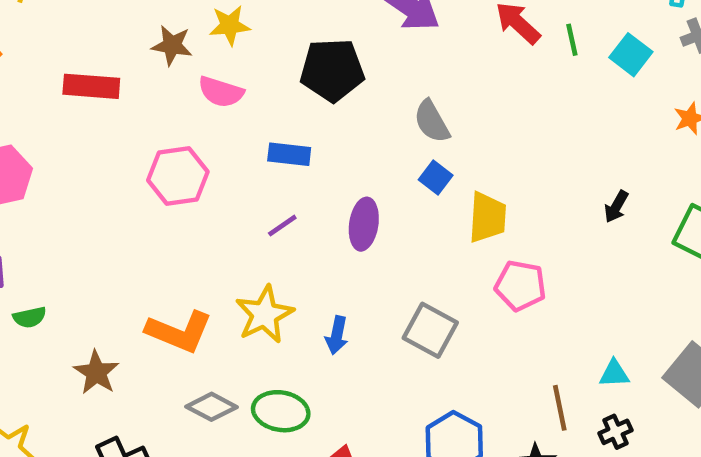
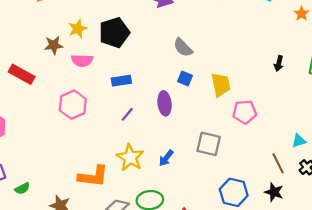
black pentagon: (332, 70) -> (114, 32), moved
red rectangle: (91, 86) -> (22, 74), turned 40
blue square: (436, 178) -> (185, 79), moved
blue arrow: (337, 335) -> (166, 158), turned 42

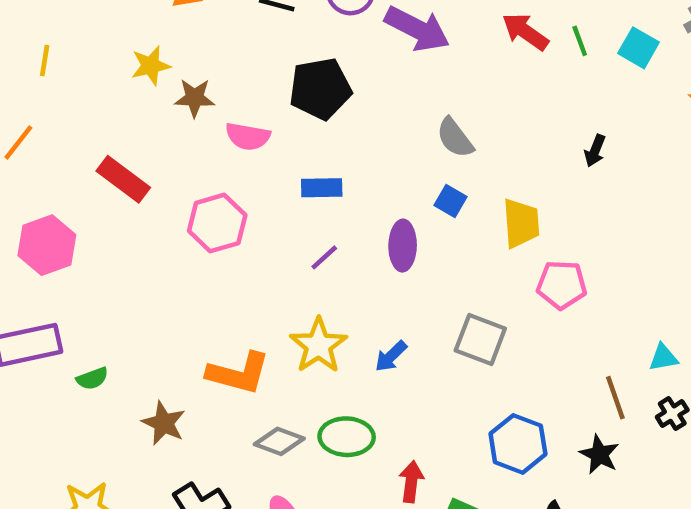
yellow star: (78, 29) -> (151, 66), moved
black arrow: (279, 63) -> (595, 151), moved
red rectangle: (22, 74) -> (123, 179), moved

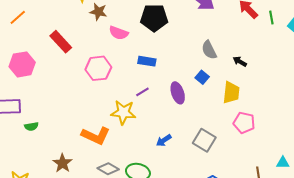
black arrow: (595, 151) -> (240, 61), moved, turned 88
purple ellipse: (403, 246) -> (178, 93), turned -30
yellow star: (318, 345) -> (123, 112), moved, turned 30
brown star: (164, 423) -> (62, 163), moved

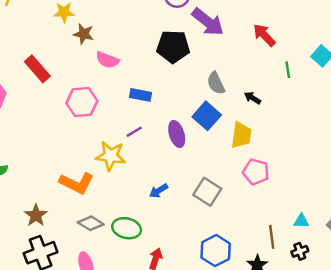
green line: (271, 17) -> (288, 70), moved
black pentagon: (154, 18) -> (173, 47), moved
blue square: (202, 77) -> (207, 116), size x1.6

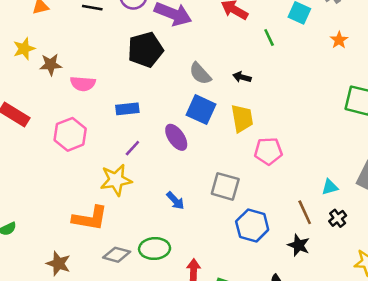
blue arrow: (159, 191) -> (175, 201), turned -84
blue hexagon: (216, 251) -> (252, 225), moved

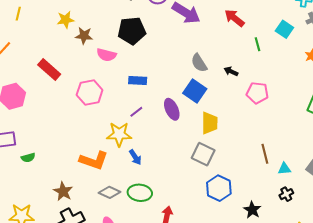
black pentagon: (145, 50) -> (132, 31), moved
yellow trapezoid: (242, 118) -> (210, 123), moved
pink pentagon: (268, 151) -> (257, 93), moved
blue arrow: (175, 201) -> (135, 157), moved
brown line: (305, 212) -> (265, 154), moved

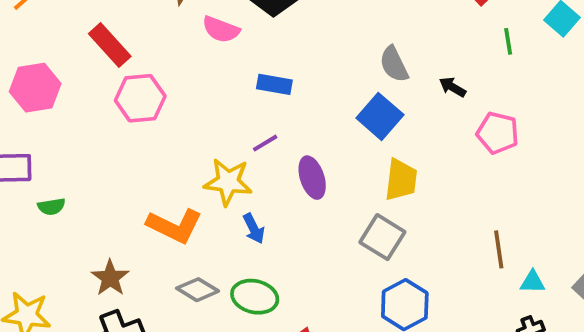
pink hexagon: (90, 93) -> (140, 98), moved
purple ellipse: (172, 109) -> (312, 178), moved

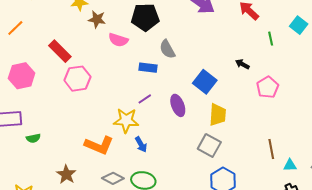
gray semicircle: (394, 64) -> (167, 49), moved
pink pentagon: (498, 133) -> (268, 87), turned 30
purple ellipse: (312, 178) -> (178, 105), moved

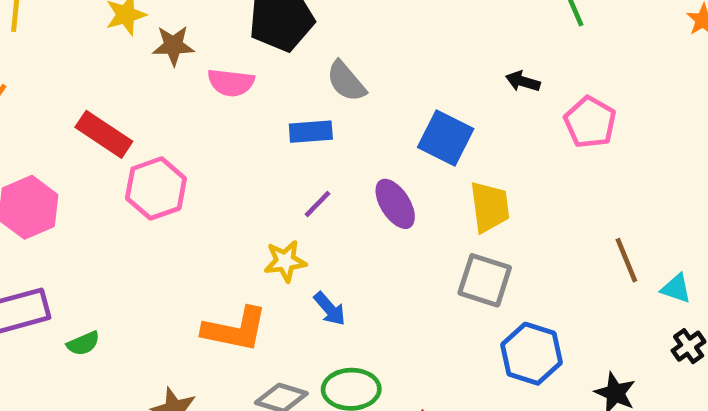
yellow star: (126, 120) -> (285, 261), size x0.7
cyan triangle: (290, 165) -> (676, 288), turned 32

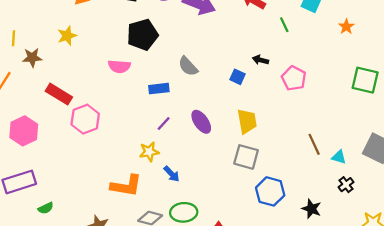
brown star: (173, 46) -> (32, 58), moved
gray semicircle: (346, 81) -> (188, 66), moved
blue square: (446, 138) -> (238, 77), moved, size x0.6
green semicircle: (83, 343) -> (46, 208), moved

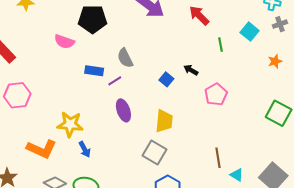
pink hexagon: (85, 119) -> (17, 95), moved
purple line: (164, 123) -> (115, 81), moved
yellow star: (149, 152) -> (70, 124), size x1.4

